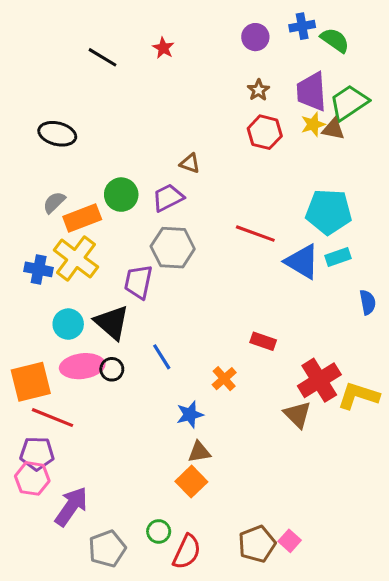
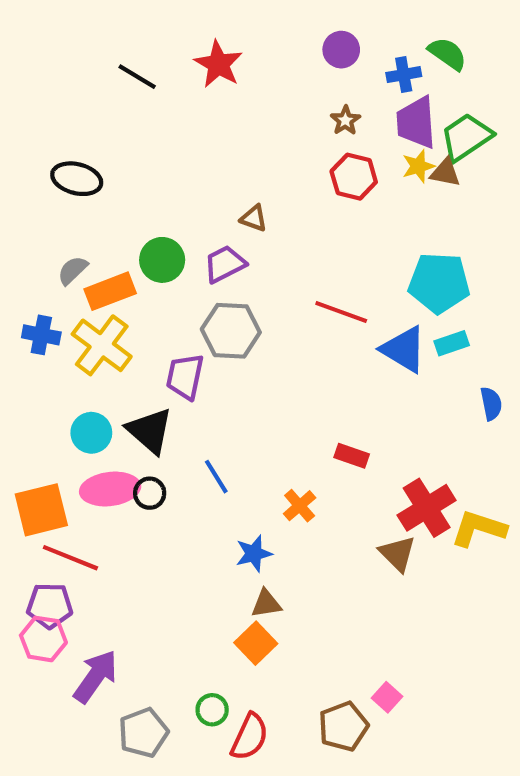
blue cross: (302, 26) -> (404, 75), moved
red star: (163, 48) -> (218, 64), size x1.6
blue cross: (39, 269) -> (41, 335), moved
pink square: (290, 541) -> (387, 697), moved

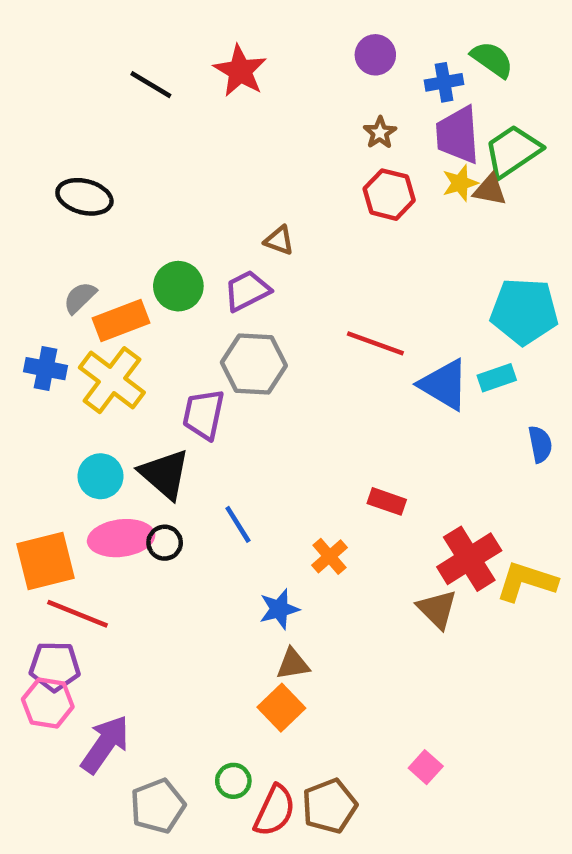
cyan pentagon: (439, 283) -> (524, 311), moved
brown pentagon: (343, 726) -> (330, 806), moved

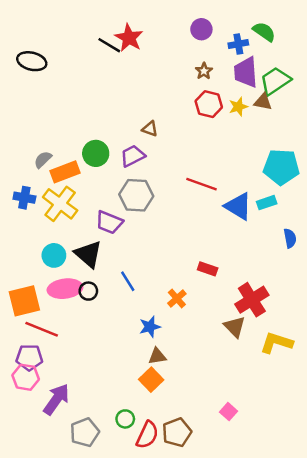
black line: (151, 85) -> (109, 45), moved
yellow star: (460, 183) -> (238, 107), moved
black ellipse: (84, 197) -> (32, 61), moved
purple trapezoid: (204, 414) -> (109, 222), turned -80
yellow L-shape: (526, 582) -> (276, 343), moved

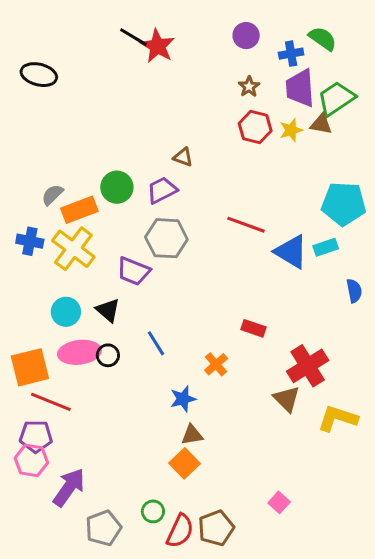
black line: (109, 45) -> (133, 37), moved
black triangle: (88, 254) -> (108, 310), size x0.7

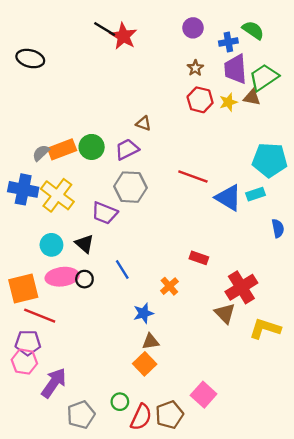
orange rectangle: (79, 210) -> (62, 149), moved
blue cross: (30, 241) -> (23, 189), size x1.4
pink square: (279, 502) -> (204, 395), moved, size x1.5

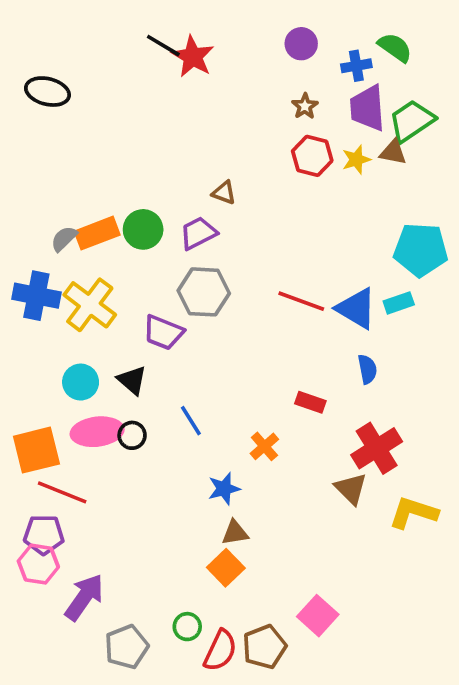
red line: (193, 176) -> (301, 301), moved
blue semicircle: (278, 228) -> (367, 369), moved

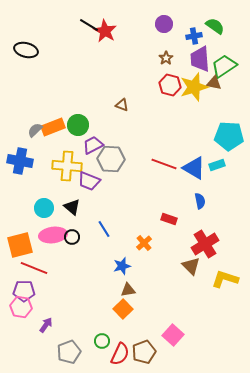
yellow star: (356, 160) -> (194, 87), size x1.8
purple trapezoid: (198, 233) -> (93, 145), moved
yellow cross: (90, 305) -> (67, 166), moved, turned -32
purple arrow: (84, 597) -> (46, 325), size x0.6

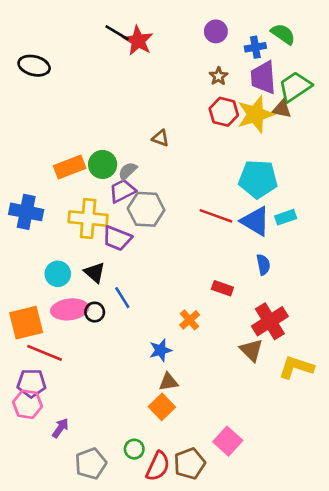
gray semicircle: (35, 130) -> (128, 171), moved
cyan pentagon: (229, 136) -> (258, 179), moved
blue line: (104, 229) -> (122, 298), moved

